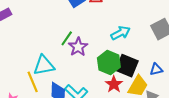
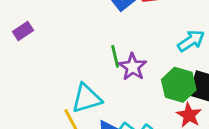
green line: (67, 38) -> (115, 56), turned -42

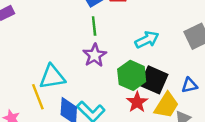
green line: (115, 56) -> (94, 26), moved

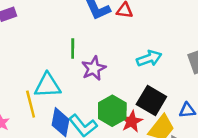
green line: (94, 26) -> (73, 49), moved
green hexagon: (132, 75) -> (112, 111), moved

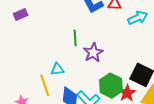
cyan arrow: (149, 58) -> (138, 18), moved
cyan triangle: (48, 85) -> (57, 69), size x0.6

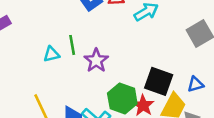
cyan triangle: (57, 69) -> (51, 54), moved

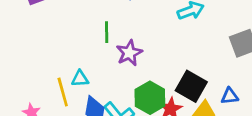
cyan triangle: (51, 54) -> (80, 79), moved

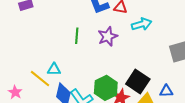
purple star: (129, 53) -> (108, 36), moved
yellow line: (63, 92) -> (40, 79), turned -40

